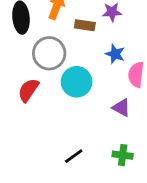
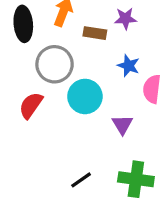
purple triangle: (121, 108) -> (122, 125), moved, turned 30
green cross: (123, 155) -> (136, 179), size x1.5

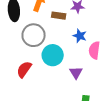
red semicircle: (31, 105) -> (24, 69), moved

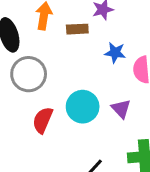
gray circle: (34, 35) -> (29, 74), moved
cyan circle: (53, 55) -> (83, 107), moved

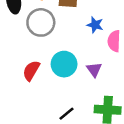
gray circle: (29, 74) -> (41, 22), moved

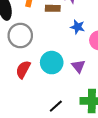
gray circle: (41, 22) -> (20, 36), moved

